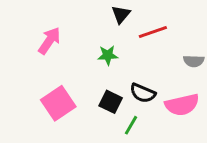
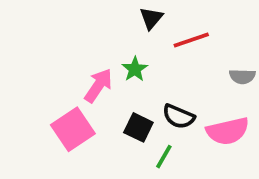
pink arrow: (49, 41) -> (98, 86), moved
green star: (108, 55) -> (135, 69), turned -30

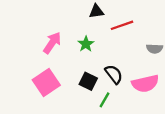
black triangle: (151, 18) -> (96, 11), turned 42
pink arrow: (98, 86) -> (52, 43), moved
black semicircle: (178, 116) -> (114, 74), turned -150

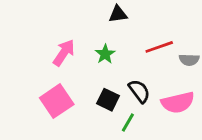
red line: (122, 25) -> (159, 47), moved

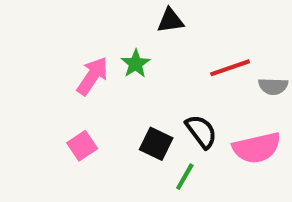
green star: (105, 54) -> (136, 64), moved
pink square: (57, 101) -> (82, 146), size x0.6

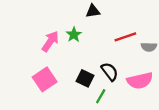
pink square: (82, 146) -> (45, 79), size x1.5

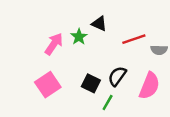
black triangle: (93, 11) -> (99, 24), moved, turned 32
black semicircle: (110, 72) -> (117, 76), turned -108
pink semicircle: (140, 81) -> (149, 86), turned -55

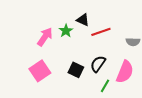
red line: (134, 39) -> (101, 32), moved
green line: (108, 103) -> (105, 86), moved

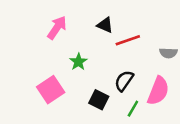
green star: (66, 31) -> (78, 62), moved
pink arrow: (45, 37) -> (57, 28), moved
black square: (76, 70) -> (99, 100), moved

